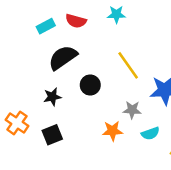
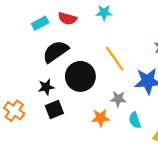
black circle: (90, 85) -> (80, 76), size x1.6
cyan semicircle: (150, 133) -> (135, 120), turned 91
black square: (52, 135) -> (54, 110), moved

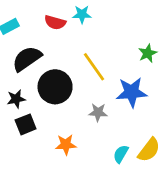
red semicircle: (67, 18) -> (55, 22), moved
orange star: (100, 118) -> (66, 145), moved
cyan semicircle: (135, 120) -> (121, 154), moved, turned 49

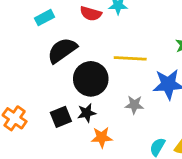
yellow line: (94, 67) -> (130, 58), turned -52
black star: (16, 99) -> (87, 113), moved

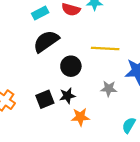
cyan rectangle: (44, 18) -> (40, 13), moved
black circle: (91, 79) -> (71, 66), size x0.7

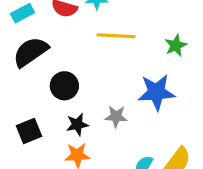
yellow line: (105, 48) -> (116, 36), moved
black star: (67, 96) -> (77, 124), moved

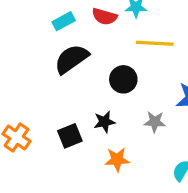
black circle: (64, 86) -> (123, 79), moved
black star: (77, 124) -> (104, 122), moved

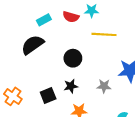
black semicircle: (71, 59) -> (33, 45), moved
black circle: (123, 79) -> (73, 58), moved

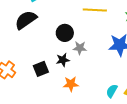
gray star: (104, 86) -> (80, 48), moved

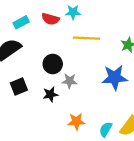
black square: (41, 69) -> (19, 87), moved
orange star: (71, 84) -> (76, 121), moved

